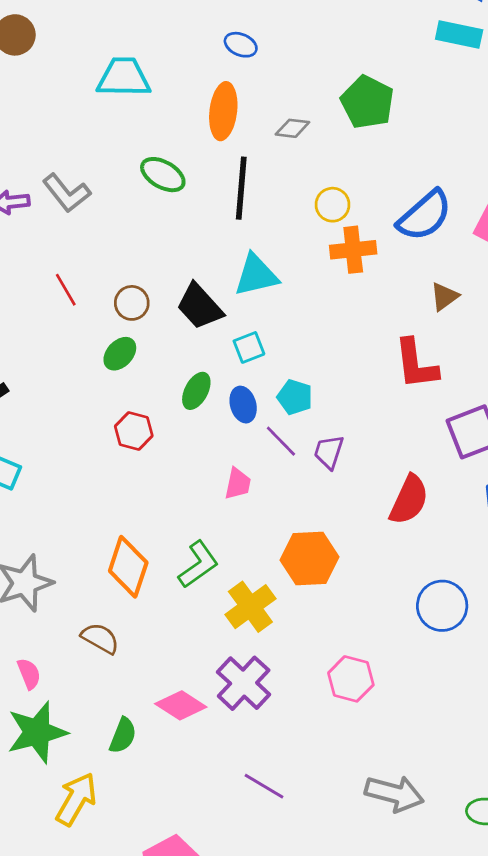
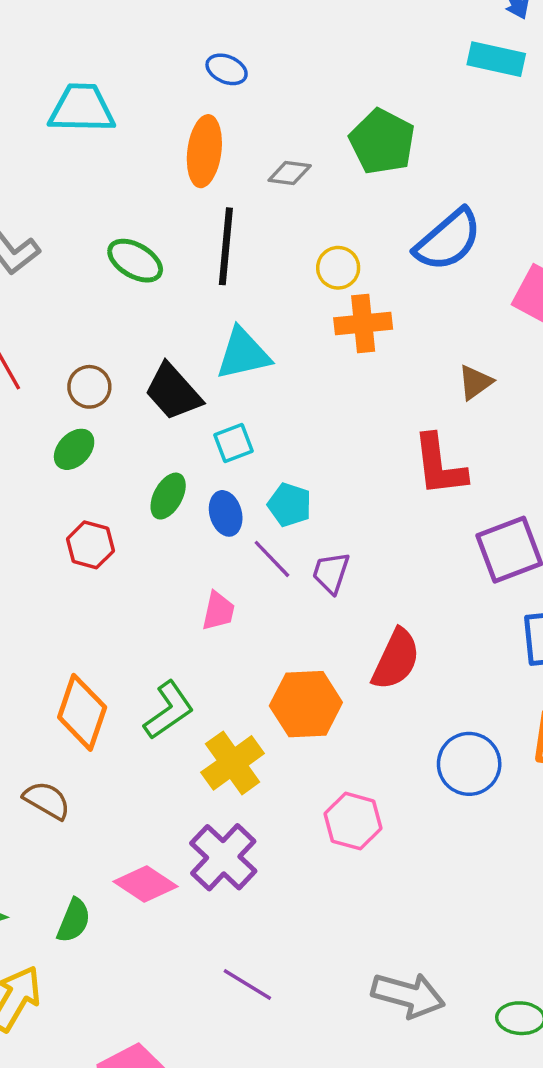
green ellipse: (163, 175) -> (135, 261), moved
blue semicircle: (425, 216) -> (448, 240), moved
red semicircle: (409, 500) -> (396, 659), moved
pink hexagon: (351, 679) -> (353, 821), moved

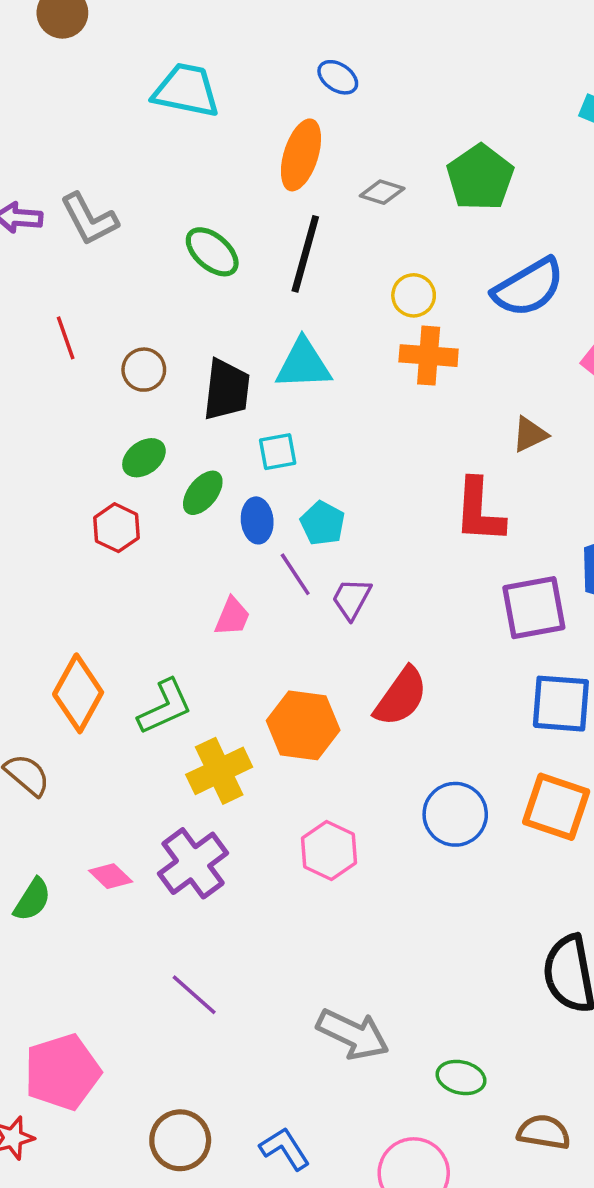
black trapezoid: (173, 392) -> (227, 390), turned -142
green ellipse: (74, 449) -> (144, 458), moved
pink diamond: (146, 884) -> (111, 876), size x0.7

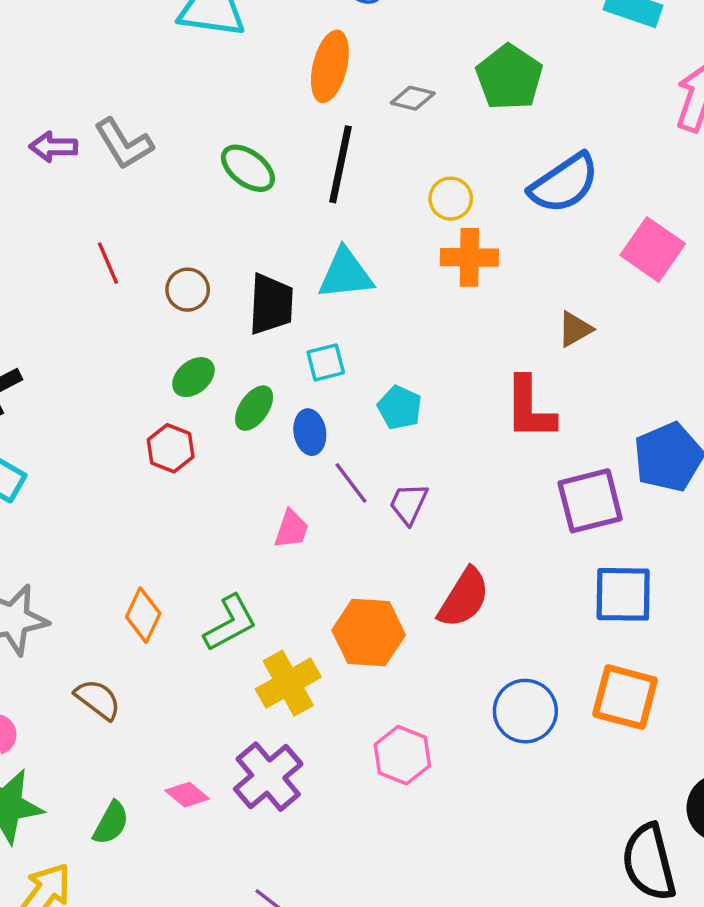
cyan pentagon: (323, 523) -> (400, 408), moved
orange diamond: (78, 693) -> (143, 615), size x0.7

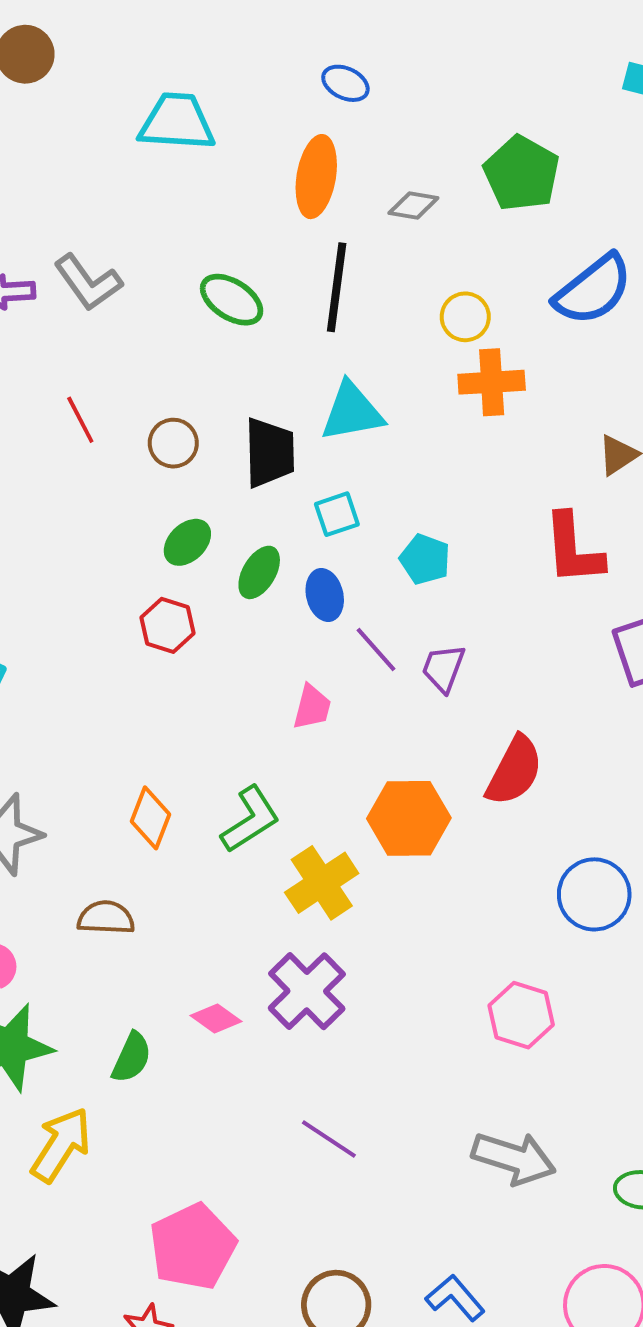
brown semicircle: (98, 699) -> (106, 918), turned -30
pink hexagon: (402, 755) -> (521, 1015), moved

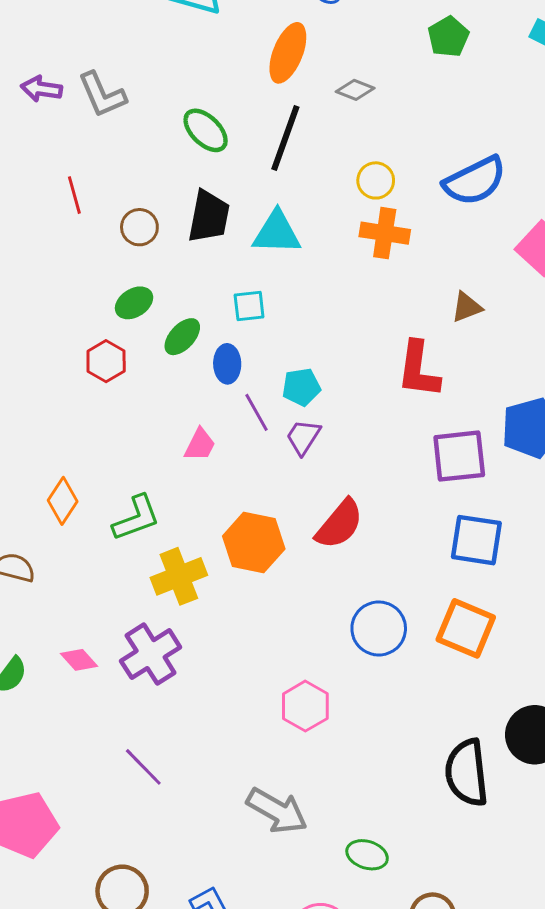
green pentagon: (522, 173) -> (448, 37), moved, size x0.7
black trapezoid: (270, 453) -> (209, 217), moved
cyan pentagon: (425, 559) -> (301, 387), moved, turned 30

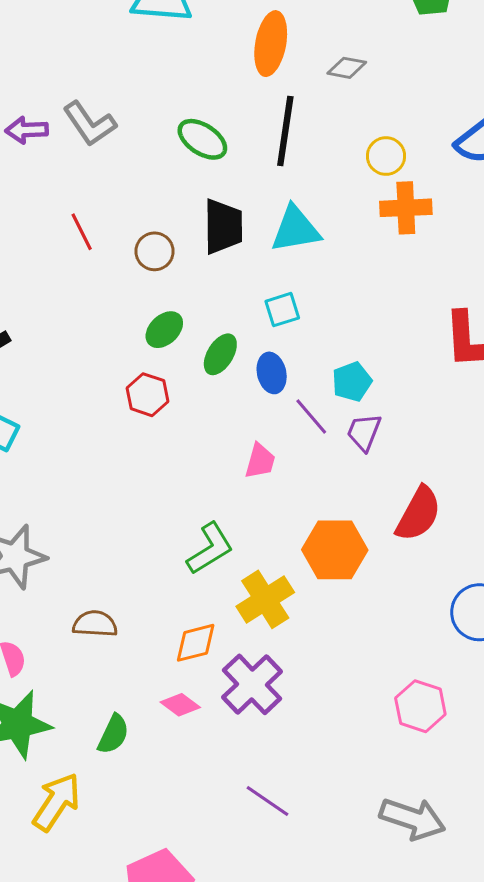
orange diamond: (63, 501) -> (196, 643), moved, turned 54

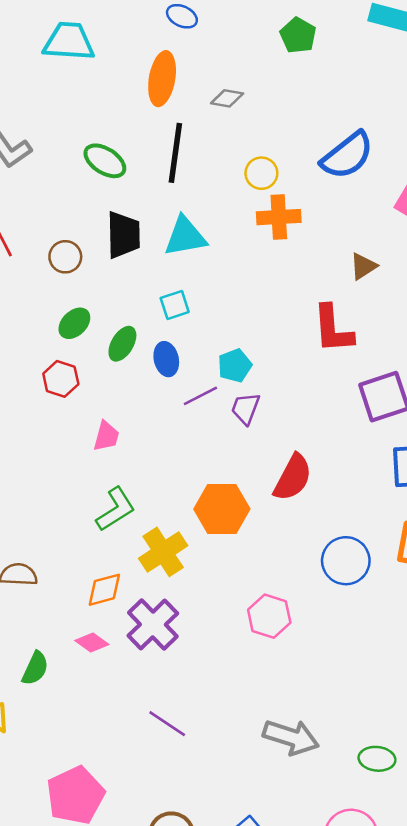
purple line: (311, 417) -> (200, 396), turned -76
pink trapezoid: (260, 461) -> (106, 436), moved
pink hexagon: (420, 706) -> (269, 616), moved

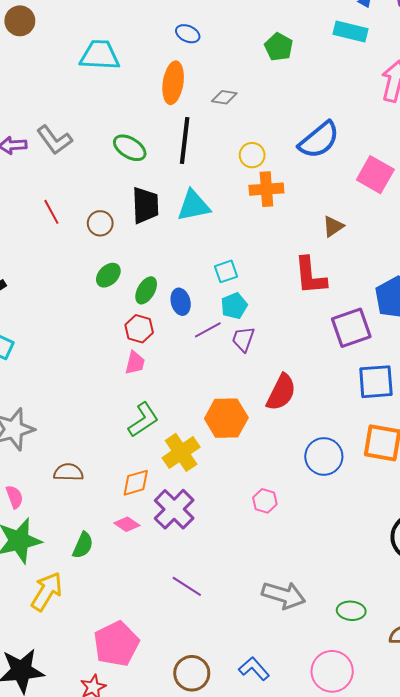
cyan square: (175, 305) -> (226, 271), moved
red hexagon: (61, 379) -> (139, 329), moved
pink hexagon: (269, 616) -> (265, 501), size x0.7

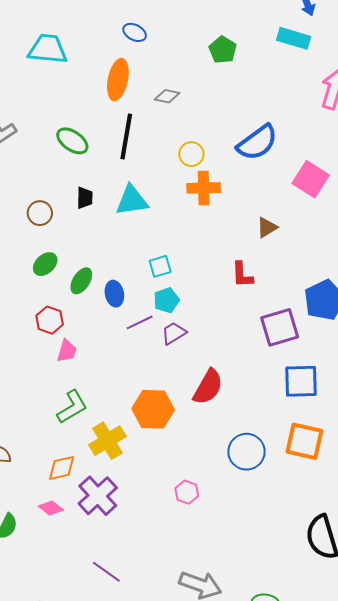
black trapezoid: (145, 205) -> (85, 198), size x0.6
red L-shape: (310, 276) -> (242, 275), size x0.7
red hexagon: (139, 329) -> (50, 320), moved
purple trapezoid: (243, 339) -> (174, 333), turned 36

